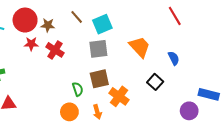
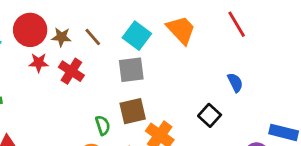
brown line: (77, 17) -> (93, 37), moved
cyan square: (102, 24) -> (137, 36), turned -30
orange trapezoid: (140, 47) -> (181, 30), moved

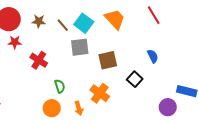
brown star: (61, 37) -> (39, 21), moved
brown line: (93, 37) -> (63, 25), moved
red cross: (71, 71) -> (39, 60), moved
brown square: (133, 111) -> (108, 60), moved

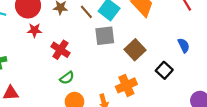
brown square: (108, 60) -> (135, 50), turned -30
green semicircle: (60, 86) -> (67, 78), moved, turned 72
orange cross: (100, 93) -> (126, 85), turned 30

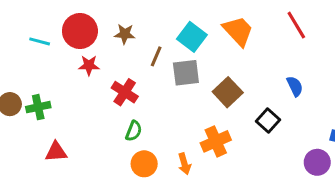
brown line: (86, 12) -> (156, 56), moved, turned 64
green semicircle: (67, 78) -> (134, 131), turned -32

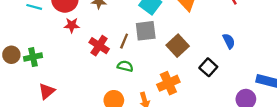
brown line: (156, 56) -> (124, 41), moved
green semicircle: (134, 131) -> (125, 66), moved, turned -98
red triangle: (56, 152) -> (47, 91), turned -36

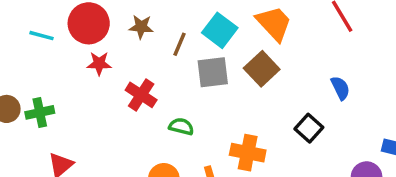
brown line: (124, 41) -> (180, 44), moved
brown square: (178, 46) -> (262, 69), moved
orange cross: (168, 83) -> (248, 153), turned 35

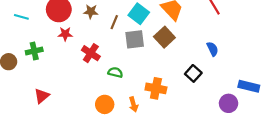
cyan line: (41, 36) -> (21, 17), moved
green cross: (40, 112) -> (34, 51), moved

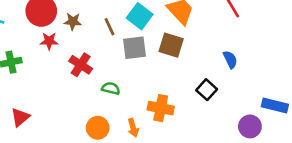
brown star: (91, 12) -> (73, 21), moved
brown line: (114, 22) -> (109, 27), turned -48
brown square: (164, 37) -> (171, 45), turned -30

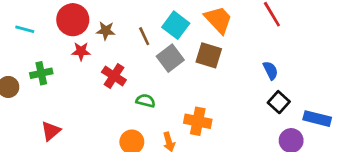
gray square: (134, 48) -> (170, 58), turned -30
black square: (207, 90) -> (279, 102), moved

